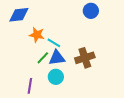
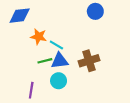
green line: (43, 58) -> (45, 61), turned 32

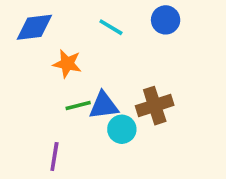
cyan line: (56, 45) -> (111, 27), moved
cyan circle: (59, 81) -> (122, 129), moved

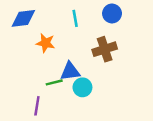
cyan line: (111, 27) -> (75, 18), turned 49
green line: (78, 106) -> (54, 82), moved
brown cross: (155, 106) -> (105, 49), moved

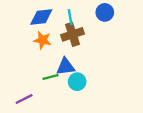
blue diamond: (23, 18) -> (41, 17), moved
brown cross: (105, 49) -> (72, 34), moved
purple line: (37, 106) -> (24, 99), moved, turned 54

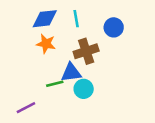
blue circle: (105, 12) -> (114, 27), moved
brown cross: (72, 34) -> (86, 51), moved

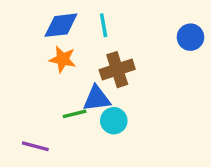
blue circle: (114, 27) -> (190, 37), moved
purple line: (26, 108) -> (35, 146), turned 42

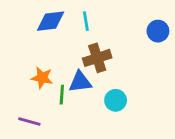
orange star: (63, 59) -> (42, 78), moved
green line: (75, 114) -> (62, 95), turned -72
cyan circle: (114, 121) -> (116, 100), moved

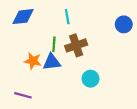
blue diamond: (51, 21) -> (23, 17), moved
blue triangle: (80, 82) -> (52, 62), moved
green line: (62, 95) -> (54, 44), moved

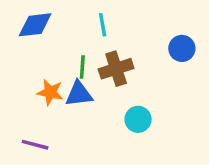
blue circle: (124, 24) -> (182, 48), moved

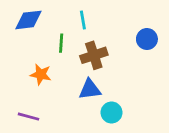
green line: (82, 67) -> (61, 43), moved
blue triangle: (79, 94) -> (90, 89), moved
cyan circle: (138, 119) -> (112, 113), moved

